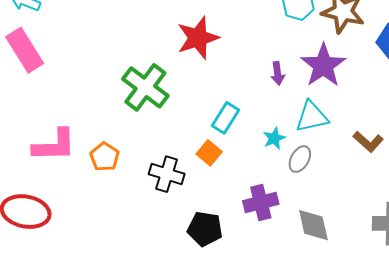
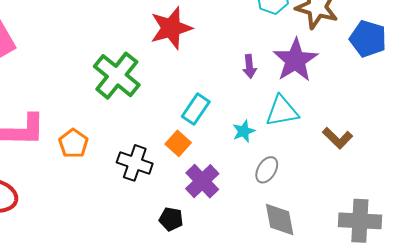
gray ellipse: (300, 159) -> (267, 170), moved
purple cross: (261, 203) -> (202, 181), moved, turned -32
black pentagon: (205, 229) -> (171, 219), size x0.7

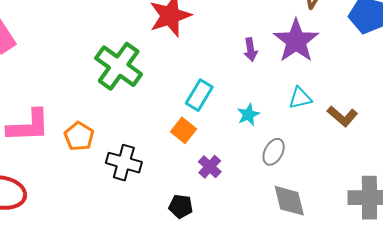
cyan triangle: (282, 111) -> (300, 98), moved, size x0.7
black cross: (135, 163) -> (124, 163), moved
purple cross: (202, 181) -> (210, 167), size x0.7

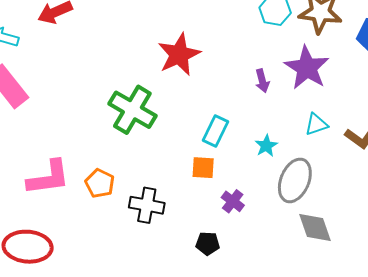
orange square: (183, 130) -> (203, 168), turned -30
gray ellipse: (274, 152) -> (295, 180), size x1.6

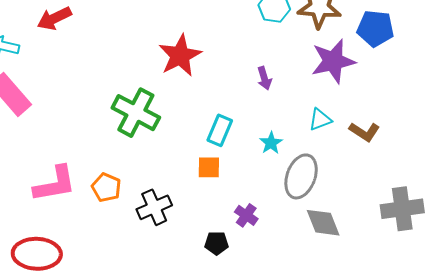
purple star: (307, 68) -> (333, 61), moved, turned 30
purple cross: (233, 201) -> (246, 215), moved
black cross: (147, 205) -> (154, 207), turned -32

